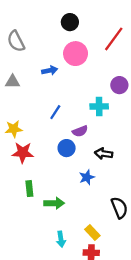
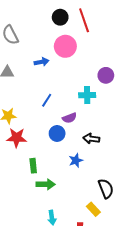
red line: (114, 39) -> (84, 20), moved, turned -55
green rectangle: (29, 189) -> (33, 166), moved
yellow rectangle: (92, 232) -> (93, 209), moved

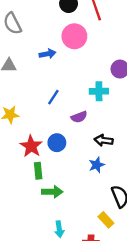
blue circle: (57, 133) -> (57, 143), moved
red star: (17, 138) -> (31, 146), moved, turned 30
blue star: (76, 160) -> (97, 165), moved

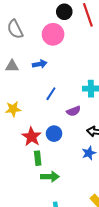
pink circle: (74, 36) -> (53, 34), moved
blue arrow: (47, 54) -> (40, 64), moved

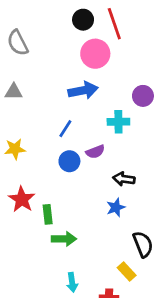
pink circle: (53, 34) -> (95, 54), moved
blue arrow: (40, 64) -> (83, 90), moved, size x1.5
blue circle: (54, 134) -> (69, 161), moved
red star: (32, 137) -> (22, 199), moved

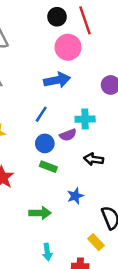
cyan cross: (118, 122) -> (85, 119), moved
blue star: (116, 208) -> (75, 196), moved
green rectangle: (48, 214) -> (48, 167), moved, turned -63

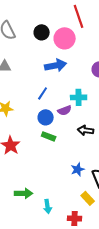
black circle: (57, 17) -> (42, 32), moved
blue star: (75, 196) -> (78, 169), moved
green arrow: (40, 213) -> (24, 193), moved

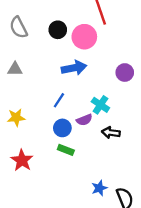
cyan cross: (79, 97) -> (100, 105), turned 35
black arrow: (86, 130) -> (111, 133), moved

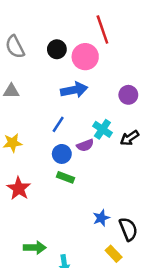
black arrow: (111, 133) -> (130, 138), moved, turned -42

